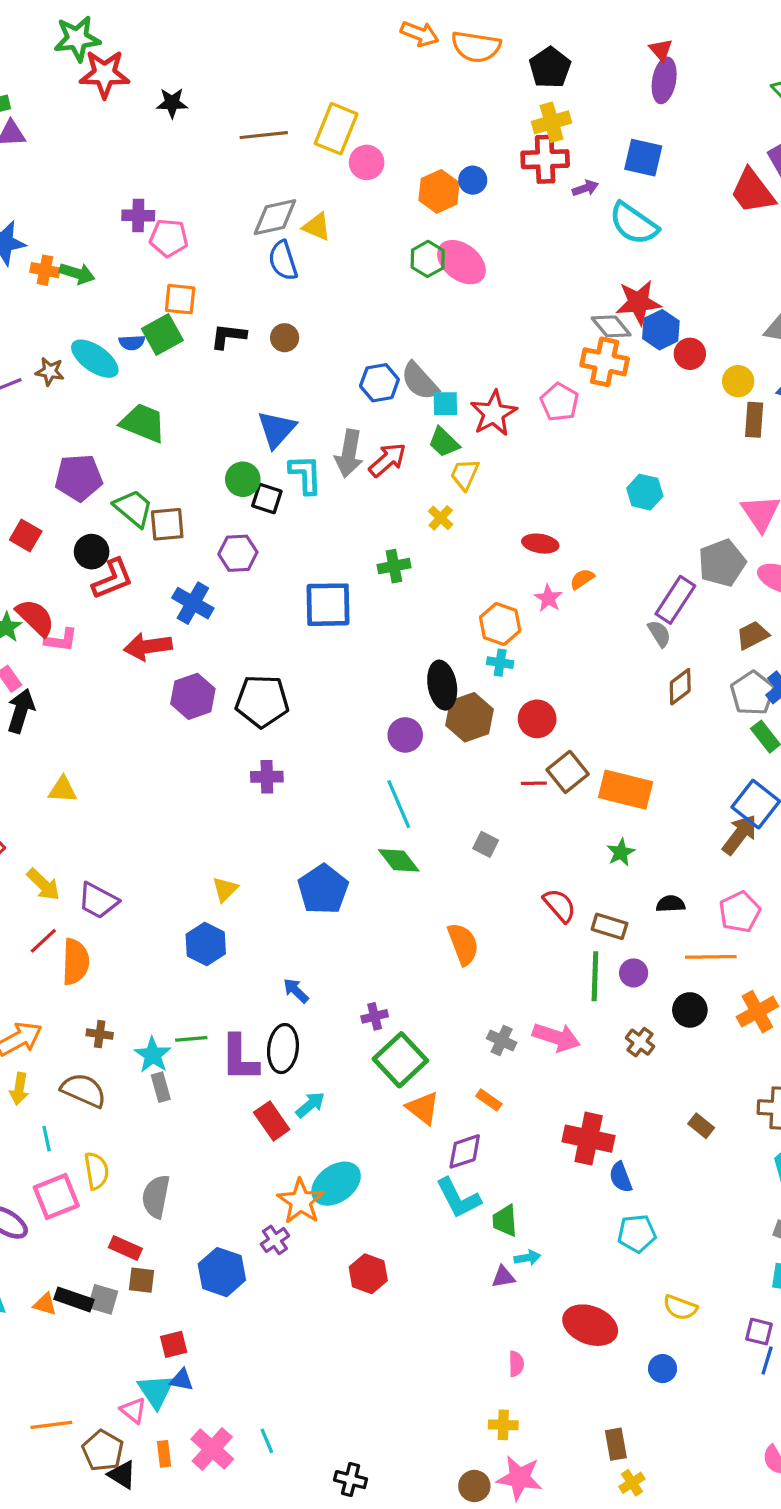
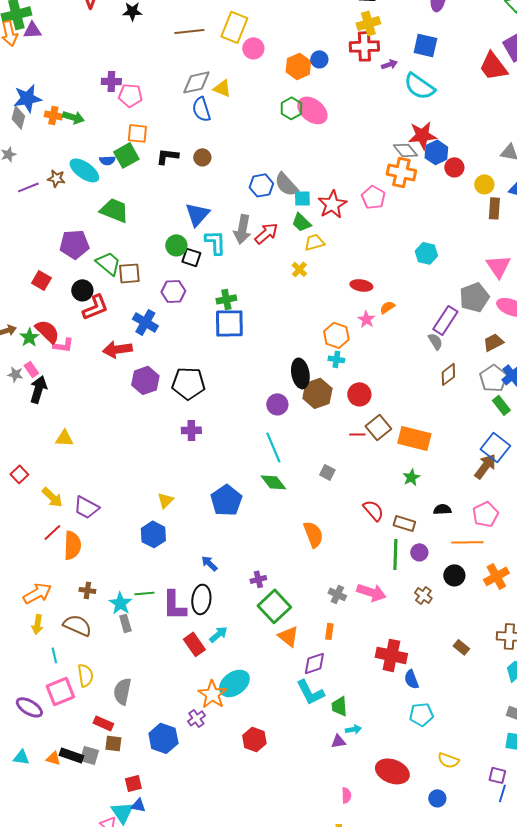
yellow trapezoid: (465, 474) -> (314, 242), turned 50
green cross: (394, 566) -> (226, 299), moved
orange rectangle: (489, 1100) -> (329, 631), turned 63

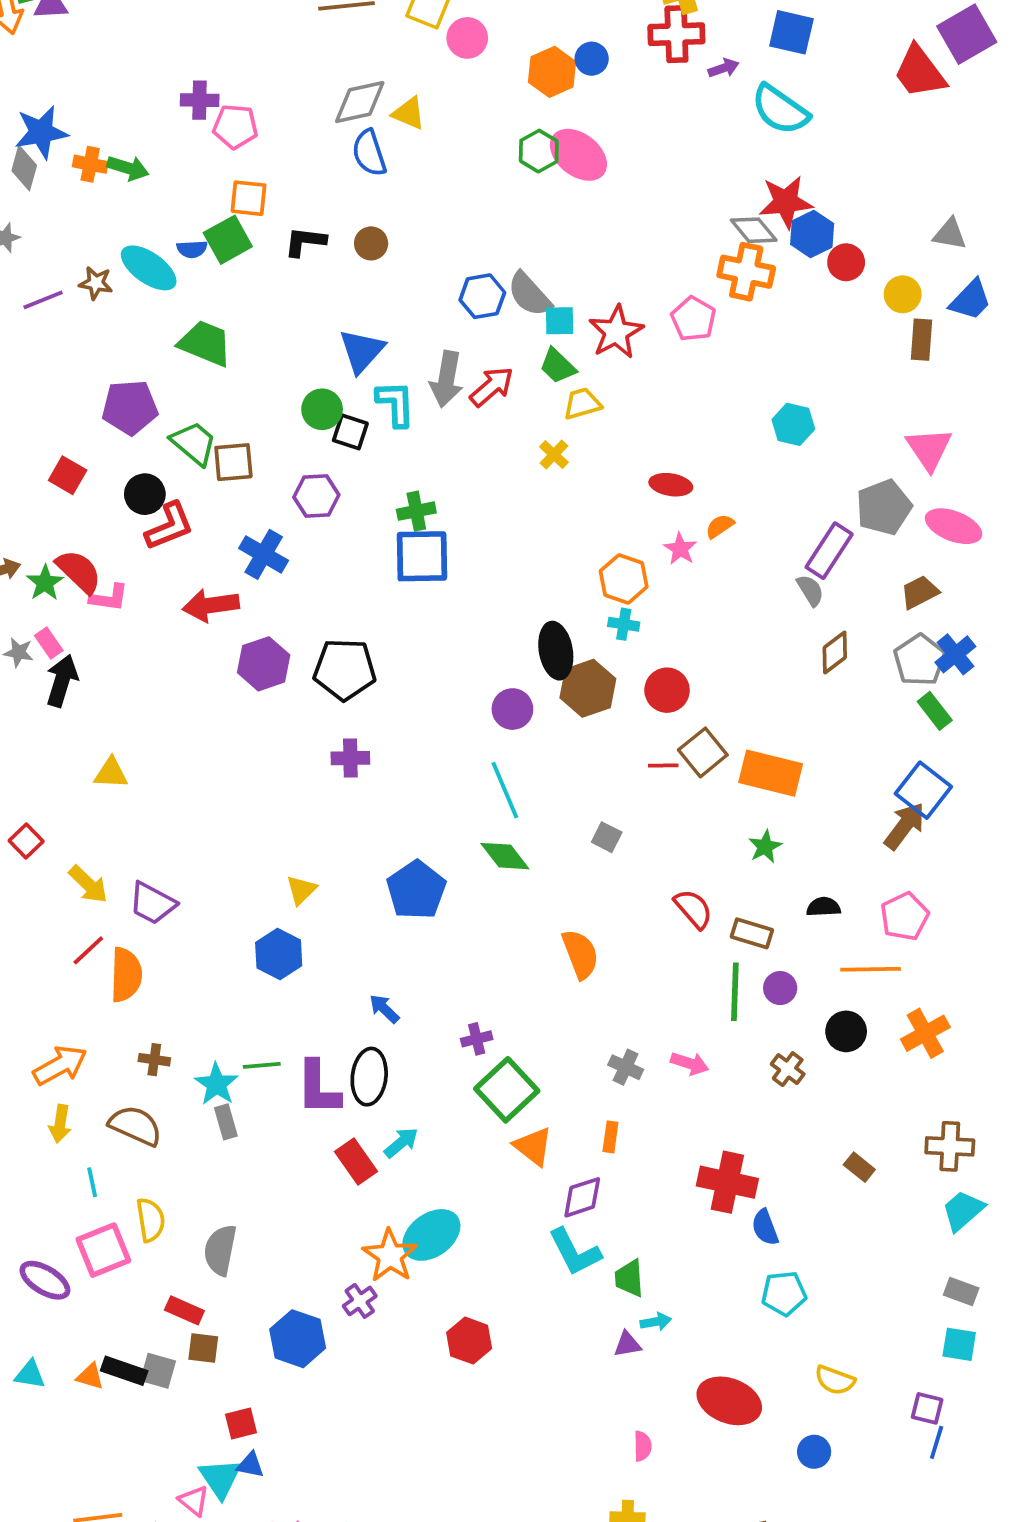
pink arrow: (371, 592) -> (690, 1063), size x0.7

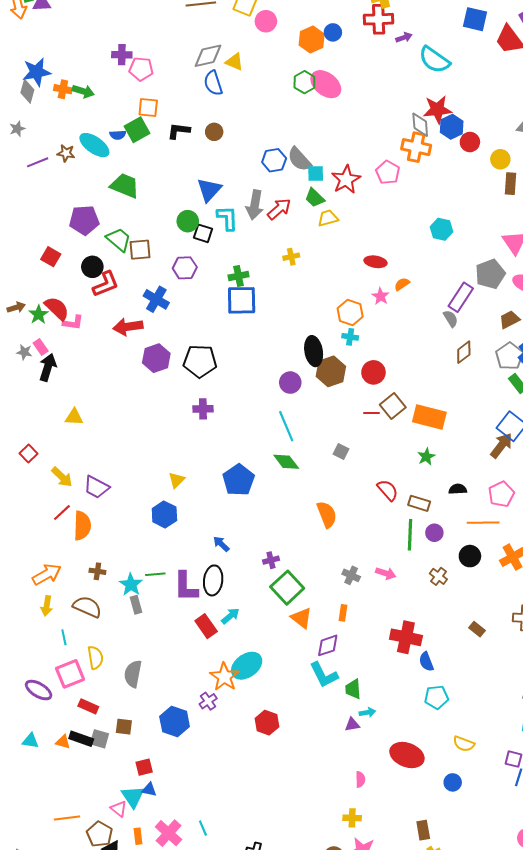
blue square: (791, 32) -> (475, 19), moved
gray diamond: (754, 230) -> (420, 125), turned 35
yellow cross: (554, 455) -> (291, 257), moved, turned 35
red rectangle: (184, 1310) -> (88, 706), moved

